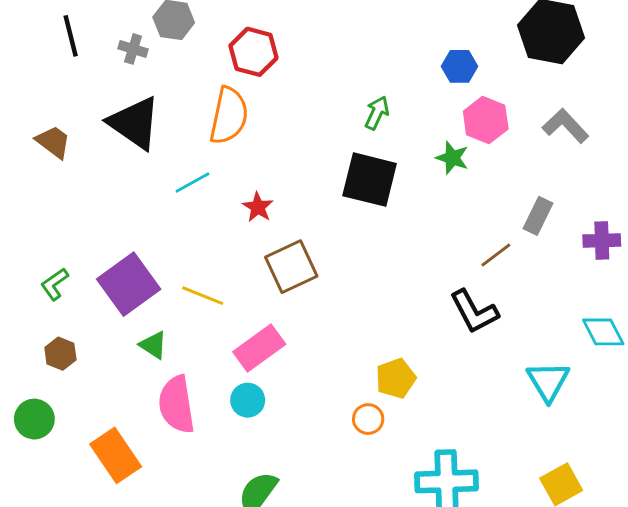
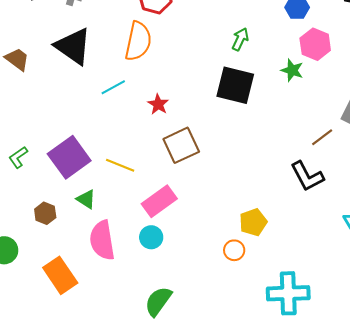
brown hexagon: (60, 354) -> (45, 213), moved

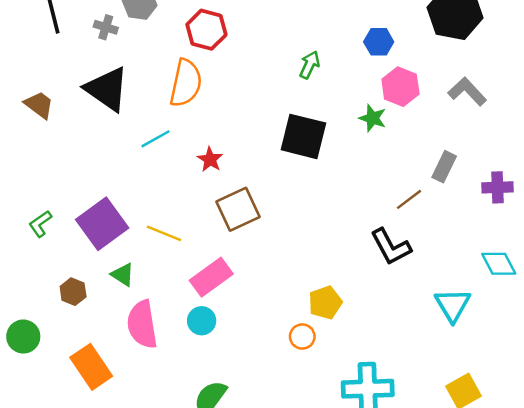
green arrow: (240, 39) -> (310, 65), moved

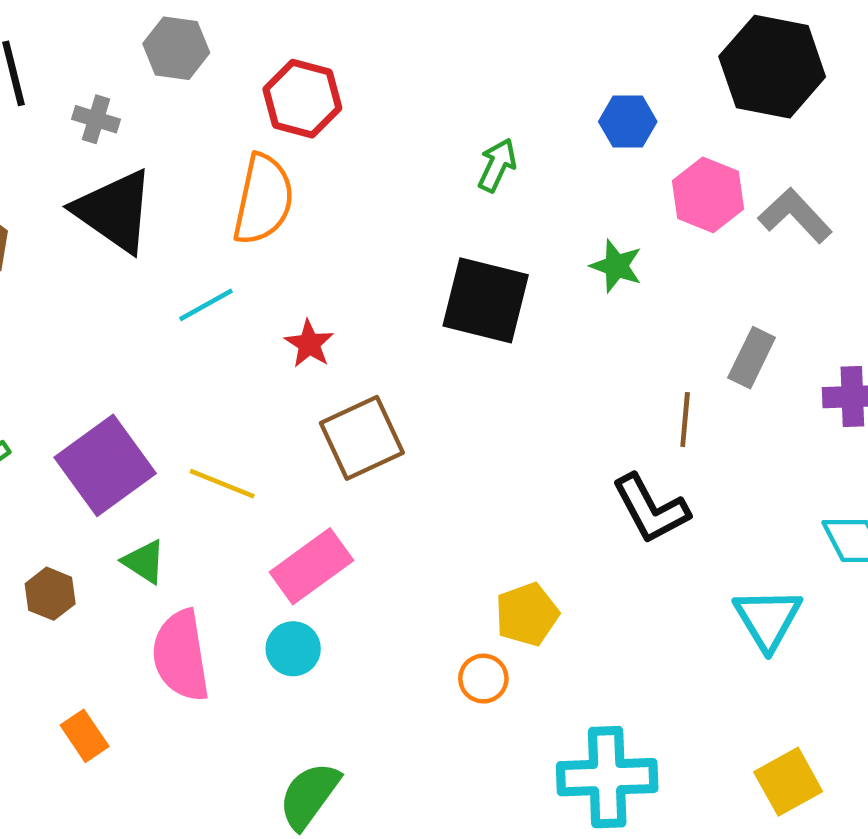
gray cross: (106, 27) -> (96, 119), moved
pink hexagon: (400, 87) -> (708, 195), moved
brown line: (409, 199) -> (685, 420), turned -48
orange rectangle: (91, 367) -> (85, 736), size x0.6

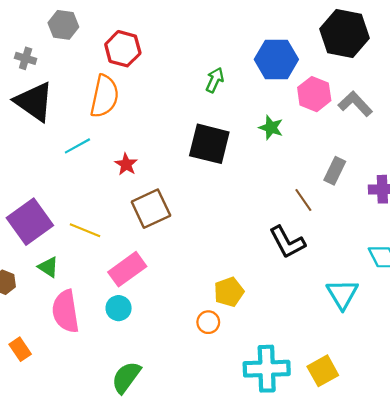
blue hexagon: (628, 122) -> (276, 59), size x1.6
brown line: (685, 420) -> (303, 200), turned -40
yellow square: (788, 782) -> (323, 371), moved

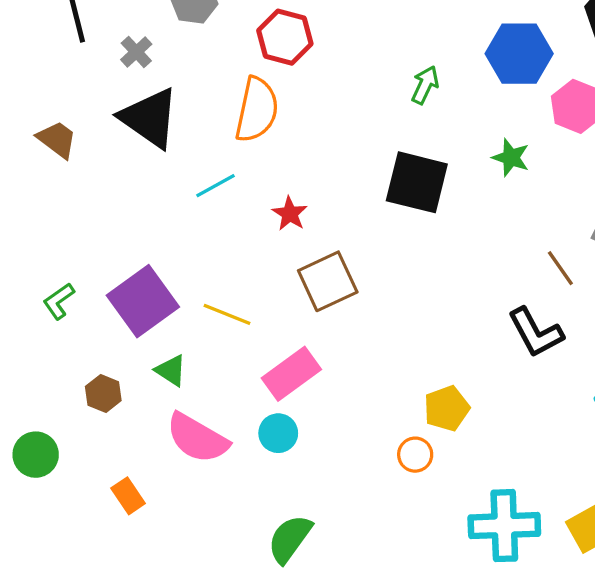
gray cross: (26, 58) -> (136, 52), turned 30
pink semicircle: (66, 311) -> (197, 438), turned -51

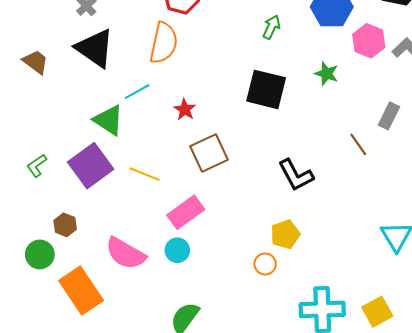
black L-shape: (536, 332) -> (296, 175), moved
green triangle: (171, 370) -> (109, 120), moved, size x1.5
green circle: (36, 455) -> (40, 254), moved
orange rectangle: (128, 496) -> (81, 290), size x2.0

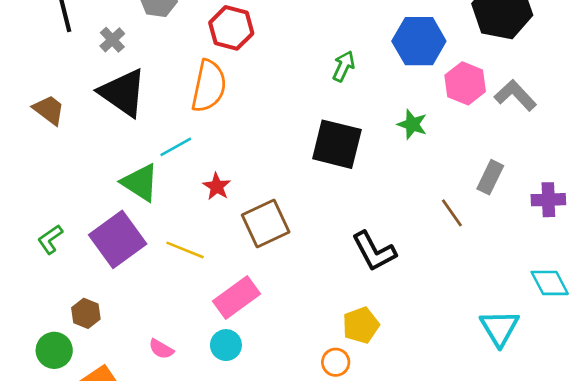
red star: (185, 110) -> (217, 186), moved
pink semicircle: (126, 253) -> (161, 349), size x0.5

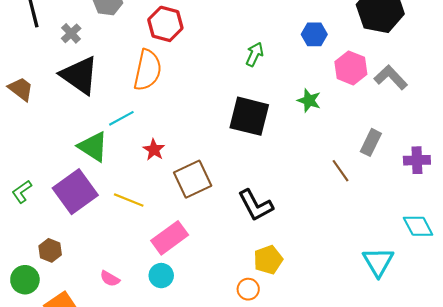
blue hexagon: (419, 41) -> (314, 34), size x0.6
black L-shape: (374, 251) -> (256, 205), moved

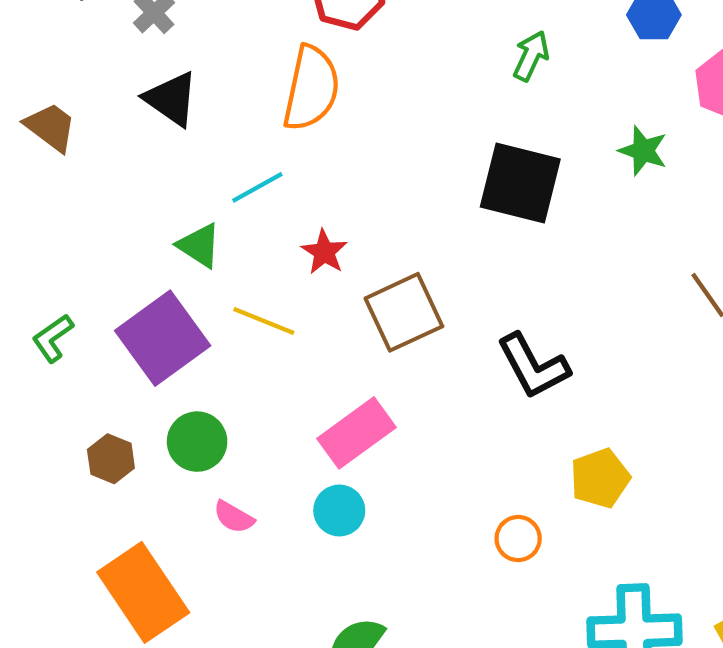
black triangle: (79, 75) -> (171, 99), size x0.7
green triangle: (93, 147) -> (199, 245), size x0.7
yellow line: (129, 200) -> (264, 321), moved
yellow pentagon: (268, 260) -> (600, 478), moved
green circle: (25, 280) -> (197, 442), moved

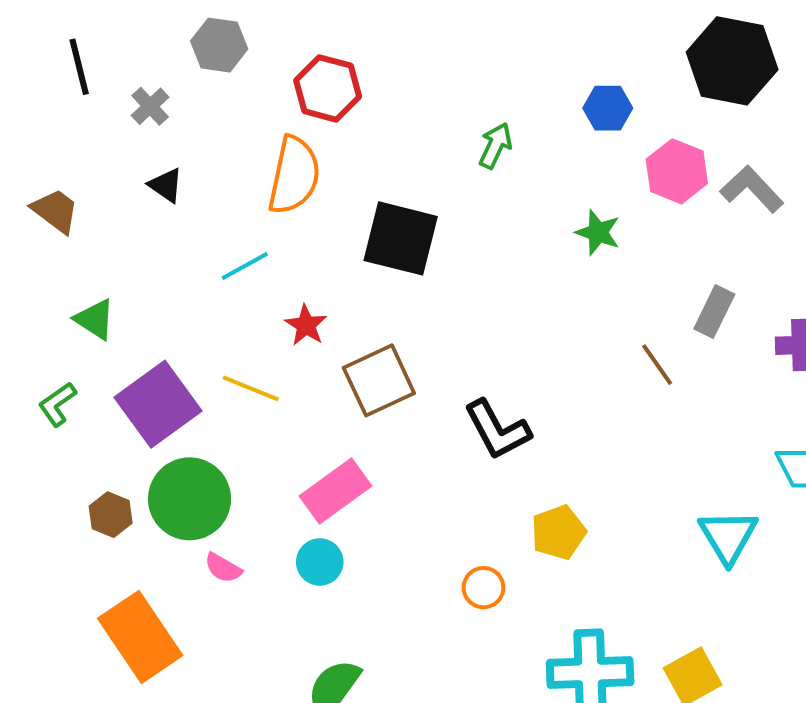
black triangle: (171, 99) -> (166, 185), size x0.7
black square: (520, 183) -> (401, 238), moved
green triangle: (199, 245) -> (95, 319), moved
green circle: (197, 442) -> (190, 499), size x1.5

